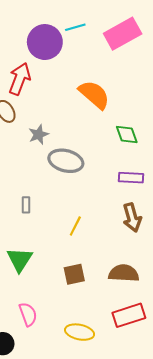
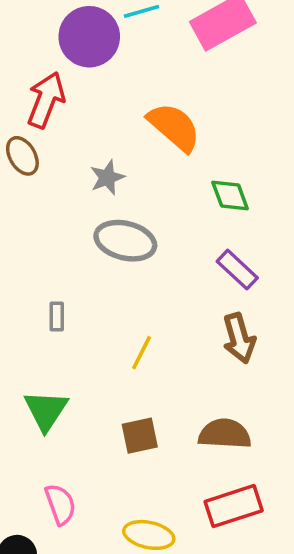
gray star: (39, 135) -> (107, 178), moved
purple rectangle: (131, 178) -> (237, 270), turned 40

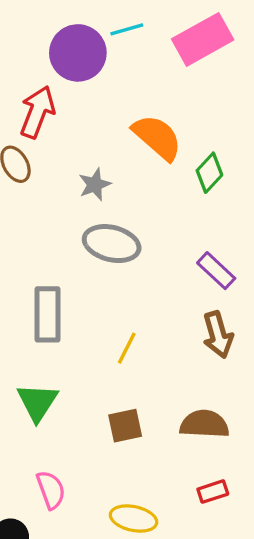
green diamond: (230, 196) -> (209, 173), moved, turned 63
gray rectangle: (57, 317) -> (47, 314), size x2.0
red rectangle: (234, 506) -> (213, 492), size x0.6

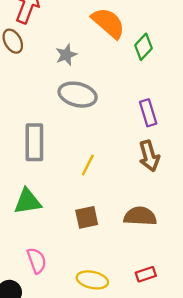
purple rectangle: (216, 271) -> (148, 113), turned 30
green triangle: (37, 402) -> (28, 201), turned 48
red rectangle: (213, 492) -> (146, 274), moved

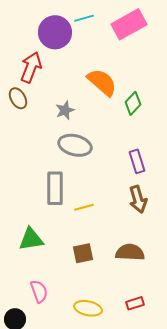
gray rectangle: (34, 142) -> (55, 188), moved
yellow line: (88, 165) -> (84, 207), turned 48

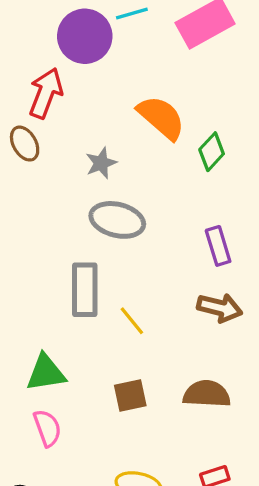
brown arrow: (138, 199) -> (220, 308), turned -60
yellow line: (84, 207) -> (132, 321), turned 66
pink semicircle: (39, 291) -> (47, 428), moved

